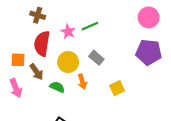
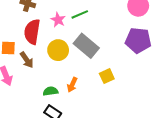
gray rectangle: (96, 58) -> (86, 46), size x1.6
orange arrow: (82, 82) -> (72, 85), moved, turned 40
green semicircle: (57, 87) -> (51, 91), moved, turned -32

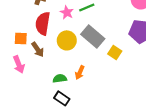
yellow square: (107, 76) -> (115, 52), moved, turned -32

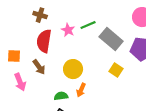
gray rectangle: (93, 36) -> (111, 39), moved
orange square: (21, 38) -> (14, 56), moved
yellow circle: (67, 40) -> (73, 69), moved

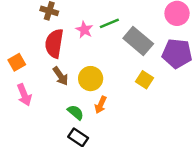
orange square: (14, 56) -> (17, 62), turned -32
brown arrow: (39, 67) -> (61, 76), moved
green semicircle: (61, 96) -> (76, 112), turned 48

